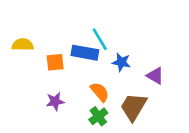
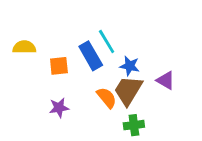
blue rectangle: (85, 53) -> (91, 56), turned 50
brown trapezoid: (134, 107) -> (128, 90), moved
green cross: (98, 116) -> (134, 125), moved, turned 30

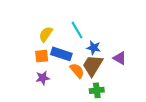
yellow semicircle: (24, 47) -> (46, 34), moved, turned -56
blue rectangle: (91, 56) -> (61, 54), moved, turned -42
orange square: (59, 66) -> (42, 56), moved

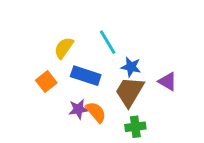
orange square: (42, 56) -> (46, 81), moved, turned -32
orange semicircle: (77, 71) -> (96, 112), moved
purple star: (43, 78) -> (78, 109), moved

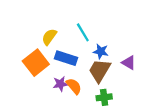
orange square: (46, 81) -> (36, 63), size x1.6

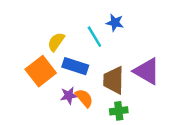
blue star: (101, 51) -> (115, 23), moved
purple triangle: (129, 63) -> (147, 71), size x1.6
brown trapezoid: (100, 70) -> (114, 80), turned -30

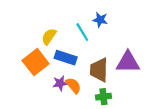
purple triangle: (147, 71) -> (128, 62), turned -30

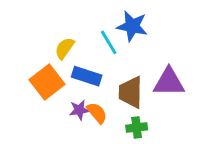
blue star: (100, 20) -> (132, 26), size x1.5

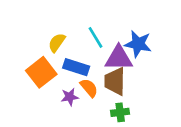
blue star: (132, 26) -> (138, 44), moved
purple triangle: (169, 82) -> (119, 58), moved
orange semicircle: (97, 113) -> (89, 88), moved

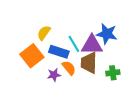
cyan line: (95, 37) -> (74, 44), moved
green cross: (120, 112) -> (113, 73), moved

